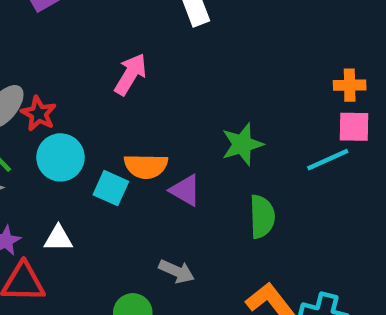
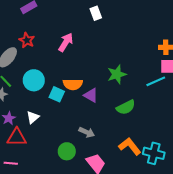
red star: (39, 114) -> (27, 40), moved
green semicircle: (262, 217) -> (126, 107), turned 66
white triangle: (58, 238) -> (33, 117), turned -40

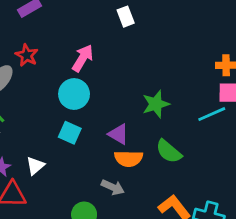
cyan circle: (34, 80) -> (74, 94), moved
orange semicircle: (73, 84) -> (129, 159), moved
green semicircle: (126, 107) -> (169, 151), turned 66

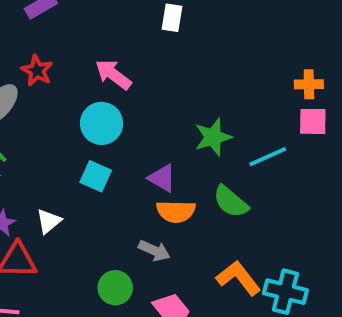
white rectangle: (126, 17) -> (172, 18), turned 30
pink arrow: (83, 58) -> (113, 74), turned -84
cyan line: (212, 114) -> (268, 157), moved

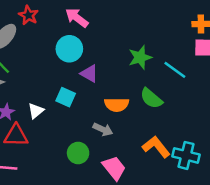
cyan line: (268, 157) -> (175, 70), turned 60
cyan square: (96, 176) -> (66, 97), moved
purple triangle: (162, 178) -> (89, 74), moved

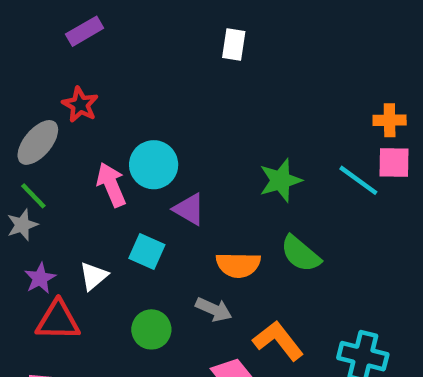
pink arrow: (77, 18) -> (111, 185), moved, turned 30
cyan line: (175, 70) -> (358, 180), moved
orange L-shape: (156, 147) -> (278, 341), moved
green circle: (78, 153) -> (151, 329), moved

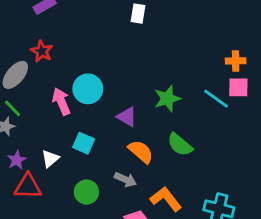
purple triangle: (189, 209) -> (127, 117), moved
orange semicircle: (238, 265) -> (141, 152), turned -140

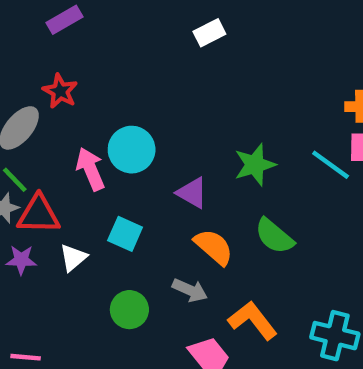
white rectangle: (138, 14) -> (209, 33), turned 54
purple star: (17, 160) -> (21, 260), turned 30
red triangle: (28, 186) -> (39, 214), moved

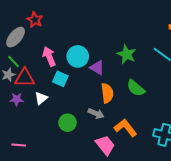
cyan circle: (132, 150) -> (78, 56), moved
green star: (255, 165) -> (127, 54), turned -30
cyan square: (125, 234) -> (60, 79), moved
orange semicircle: (214, 247) -> (107, 93), turned 42

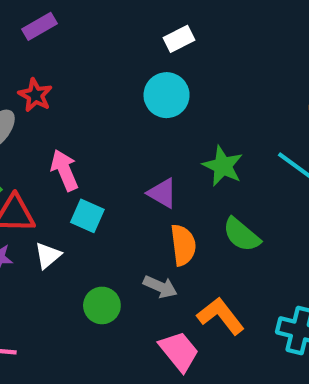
cyan circle: (78, 56) -> (167, 95), moved

